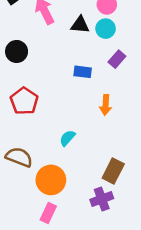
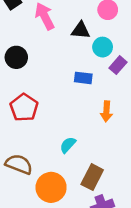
cyan circle: (106, 29) -> (103, 47), moved
brown rectangle: (113, 171) -> (92, 177), moved

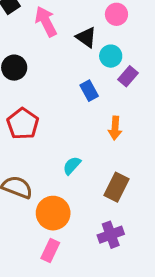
black triangle: (81, 30) -> (86, 37), turned 30
blue rectangle: (83, 78) -> (89, 91), turned 54
brown rectangle: (92, 177) -> (116, 187), moved

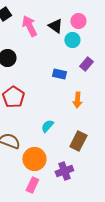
black triangle: (86, 37) -> (55, 26), moved
cyan circle: (111, 56) -> (72, 40), moved
blue rectangle: (89, 91) -> (59, 74), turned -48
purple cross: (111, 235) -> (64, 171), moved

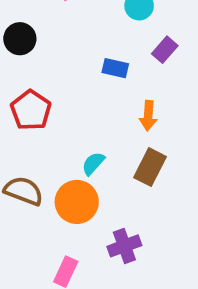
brown rectangle: (78, 141) -> (150, 167), moved
orange circle: (34, 159) -> (77, 202), moved

